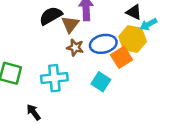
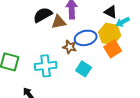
brown triangle: (70, 24) -> (59, 22), turned 42
brown star: (75, 48) -> (70, 47), moved
orange square: (122, 57) -> (113, 49), moved

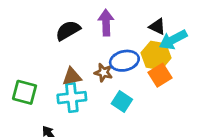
brown triangle: (59, 22) -> (72, 76), moved
cyan arrow: (123, 22) -> (173, 40), size x1.5

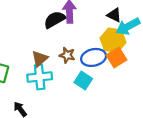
black semicircle: (68, 30) -> (55, 20), moved
blue ellipse: (124, 61) -> (94, 57), moved
brown triangle: (72, 76) -> (40, 59), turned -30

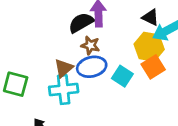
brown star: (67, 55) -> (90, 45), moved
blue ellipse: (94, 57) -> (92, 67), moved
cyan square: (83, 80) -> (122, 76), moved

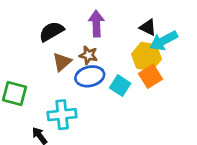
black semicircle: (81, 23) -> (51, 31), moved
brown triangle: (64, 68) -> (62, 62), moved
cyan cross: (64, 89) -> (62, 115), moved

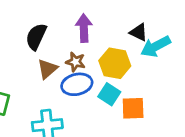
black semicircle: (51, 31) -> (36, 37), turned -35
yellow hexagon: (147, 57) -> (115, 63), moved
orange square: (150, 76) -> (133, 108), moved, turned 30

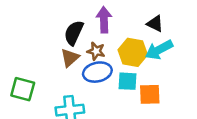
black semicircle: (36, 37) -> (74, 33), moved
cyan arrow: (156, 46) -> (159, 50), moved
cyan square: (109, 94) -> (128, 81), turned -30

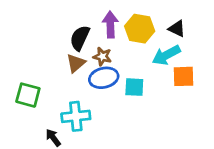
black triangle: (155, 24) -> (177, 29), moved
yellow hexagon: (133, 52) -> (140, 29), moved
orange square: (150, 94) -> (183, 76), moved

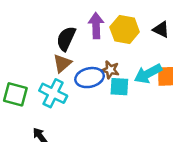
cyan arrow: (166, 55) -> (148, 74), moved
brown star: (102, 57) -> (110, 70), moved
cyan cross: (76, 116) -> (53, 93), moved, turned 32

